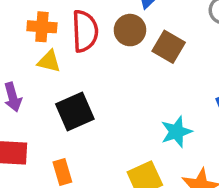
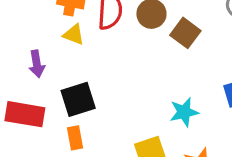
black square: (75, 112) -> (78, 99), moved

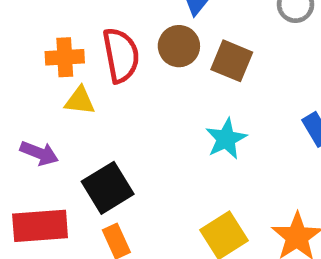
purple arrow: (37, 64) -> (39, 153), turned -45
cyan star: (184, 112) -> (226, 139), moved

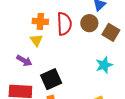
yellow triangle: (80, 101) -> (36, 40), moved, turned 40

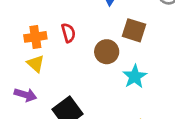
brown circle: (89, 23) -> (107, 52), moved
red semicircle: (64, 24) -> (68, 33), size x0.6

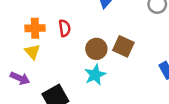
brown square: (134, 30) -> (123, 46), moved
cyan star: (135, 77) -> (95, 75), moved

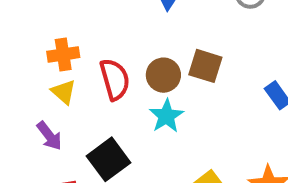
red semicircle: (65, 28) -> (115, 79), moved, size x1.5
purple arrow: (20, 78) -> (49, 136), turned 36

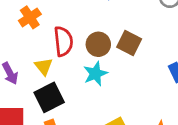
orange cross: (63, 54) -> (30, 17), turned -35
yellow triangle: (64, 92) -> (44, 66), moved

